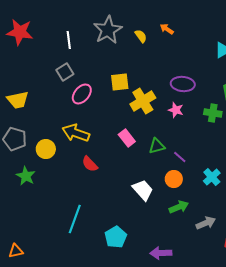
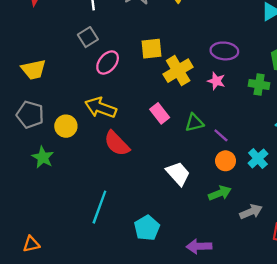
red semicircle: (90, 164) -> (117, 143), size x1.4
orange circle: (174, 179) -> (226, 161), moved

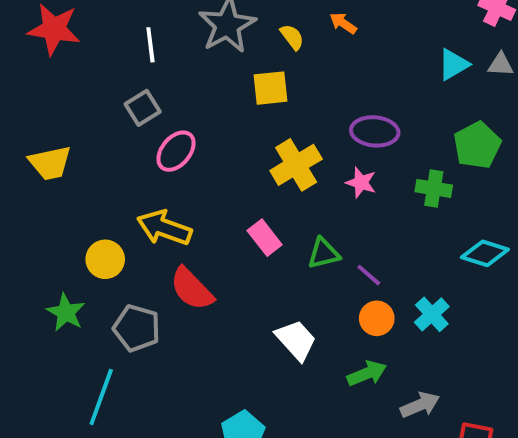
yellow square: (151, 49) -> (270, 88), moved
gray pentagon: (30, 115) -> (137, 328), moved
cyan line: (99, 207) -> (101, 397), moved

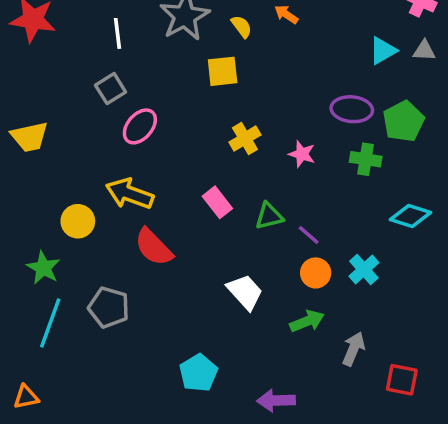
purple ellipse: (375, 131) -> (352, 109), moved
yellow cross: (296, 165) -> (245, 139), size x0.7
gray pentagon: (137, 328) -> (109, 307), moved
cyan line: (101, 397) -> (50, 323), moved
gray arrow: (420, 405) -> (354, 349), turned -44

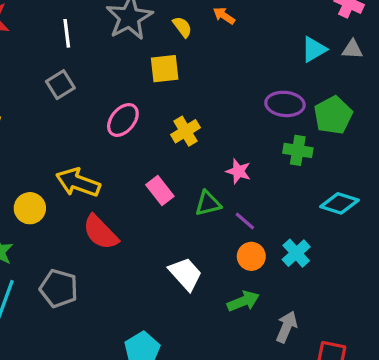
pink ellipse: (140, 126) -> (123, 120), moved
pink star: (302, 154) -> (238, 171), moved

